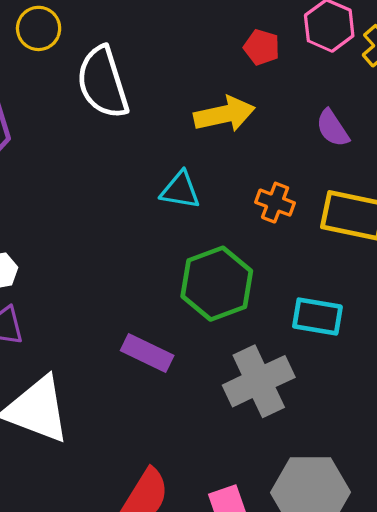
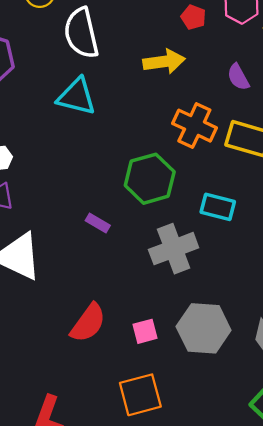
cyan triangle: (180, 190) -> (77, 97), moved, size x1.4
orange cross: (275, 203) -> (194, 126), size x1.6
purple rectangle: (147, 353) -> (98, 223), size x0.7

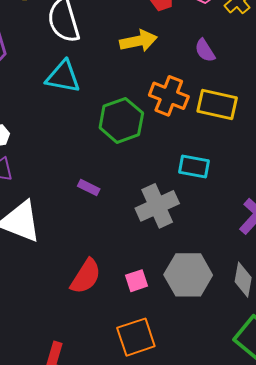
green hexagon: (150, 179) -> (121, 120), moved

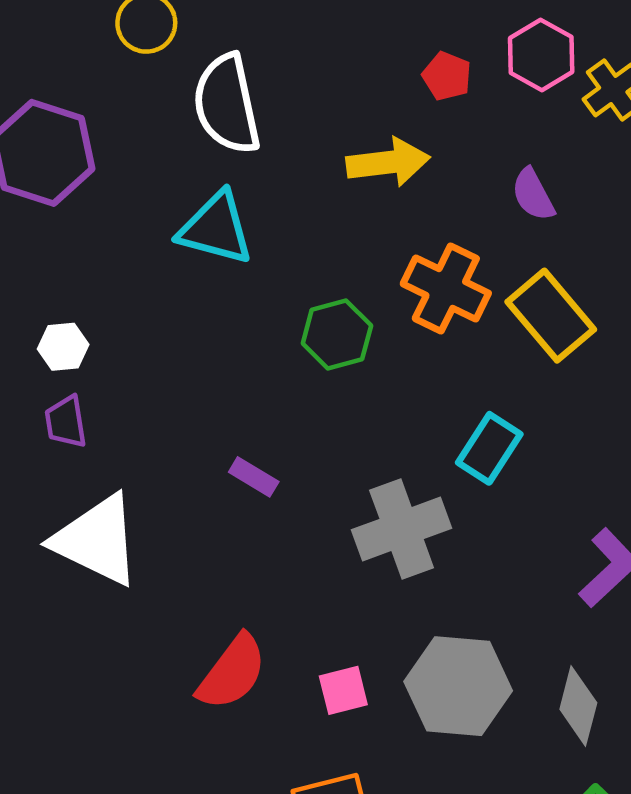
yellow rectangle: (217, 104) -> (551, 316), turned 33
green hexagon: (121, 120) -> (337, 335), size x0.7
cyan rectangle: (194, 166) -> (489, 448), turned -72

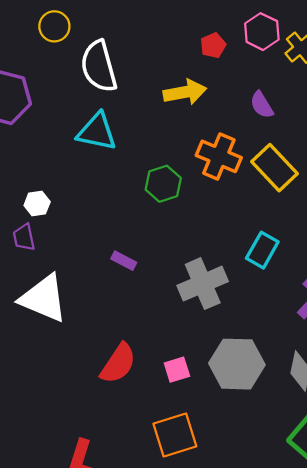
red pentagon: (447, 76) -> (213, 45), turned 30
white hexagon: (63, 347) -> (37, 204), moved
cyan rectangle: (489, 448) -> (262, 250), moved

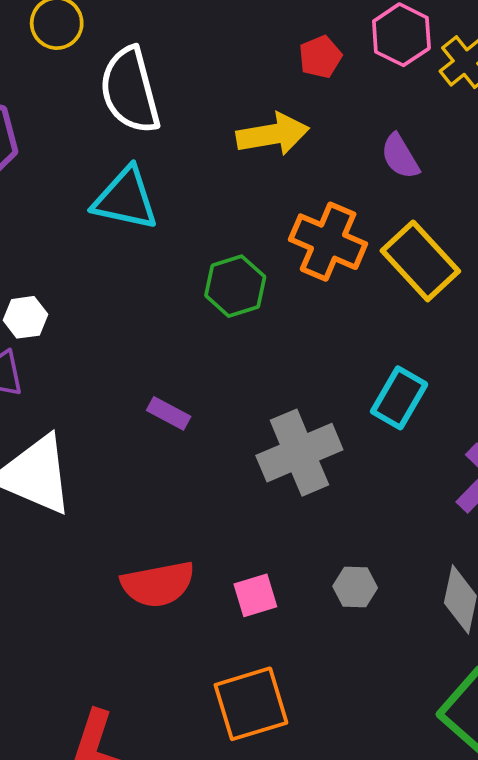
red semicircle: (118, 363) -> (158, 584), turned 45
gray hexagon: (237, 364) -> (355, 587), size x0.5

